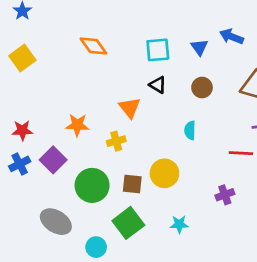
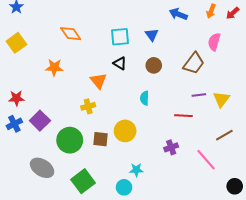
blue arrow: (232, 37) -> (178, 14), moved
orange star: (77, 125) -> (54, 67), moved
green square: (128, 223) -> (83, 181), moved
cyan circle: (96, 247) -> (124, 187), moved

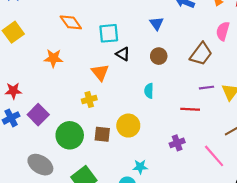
cyan square: (120, 37) -> (109, 33), moved

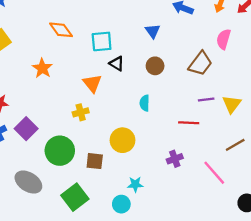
orange star: (53, 58) -> (42, 68), turned 30
brown square: (102, 134) -> (95, 161), moved

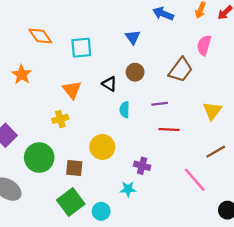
black triangle: (117, 64) -> (109, 84), moved
purple line: (206, 100) -> (160, 104), moved
purple cross: (175, 159) -> (142, 166), moved, turned 35
cyan star: (135, 184) -> (128, 189), moved
green square: (75, 197) -> (71, 202), moved

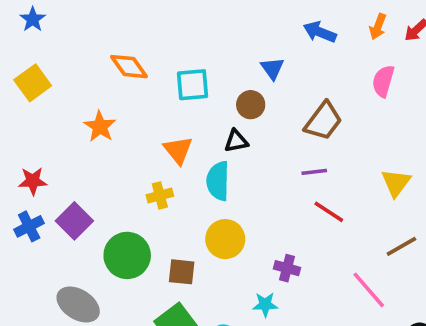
brown trapezoid: (181, 70) -> (323, 121), moved
brown circle: (135, 72) -> (251, 105), moved
black triangle: (109, 84) -> (236, 141), turned -42
cyan semicircle: (125, 110) -> (218, 181), moved, size x1.5
red line: (169, 129) -> (329, 212), turned 30

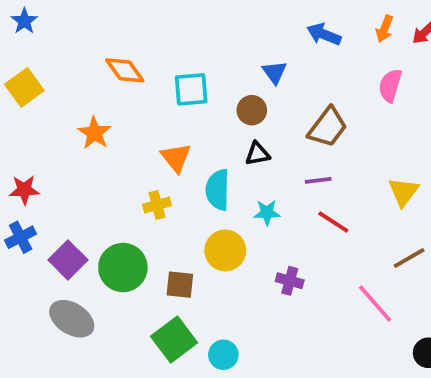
black triangle: (236, 141) -> (257, 154), moved
purple square: (74, 221) -> (68, 260), moved
cyan star: (265, 304) -> (267, 213), moved

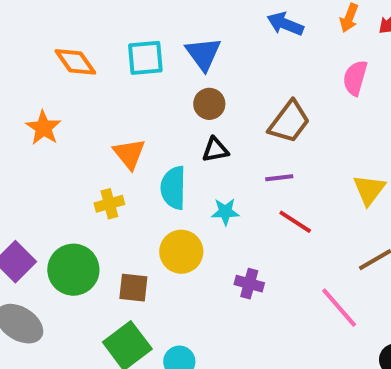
blue triangle: (275, 72) -> (203, 54), moved, size x1.4
cyan square: (191, 89) -> (145, 58), moved

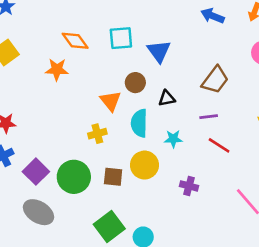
blue triangle: (203, 54) -> (159, 51), moved
brown circle: (209, 104) -> (135, 83), moved
orange star: (43, 128) -> (57, 70), moved, turned -30
brown square: (133, 288) -> (113, 177), moved

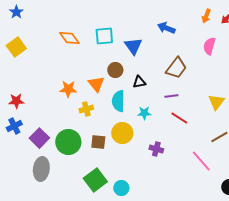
blue arrow: (213, 16) -> (166, 28), moved
orange star: (57, 70) -> (68, 89), moved
gray ellipse: (38, 212) -> (41, 169), turned 65

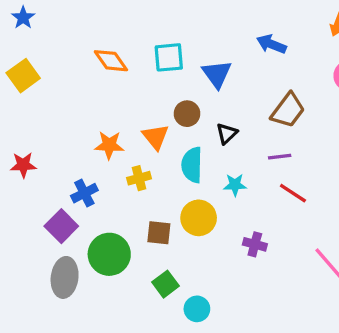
black triangle: (139, 82) -> (227, 133), turned -32
blue cross: (14, 126) -> (84, 193), moved
green circle: (68, 142) -> (109, 254), moved
green square: (95, 180) -> (165, 284), moved, size x0.7

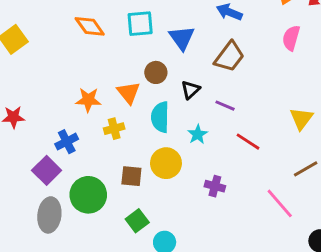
brown trapezoid: (288, 110) -> (229, 57), moved
purple line: (280, 157) -> (225, 106), moved, turned 30
cyan star: (235, 185) -> (198, 134), turned -30

